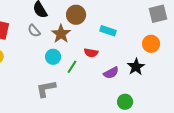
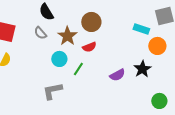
brown circle: (76, 15) -> (91, 22), moved
cyan rectangle: (108, 31) -> (141, 29), moved
red semicircle: (91, 53) -> (89, 47), moved, turned -32
green circle: (125, 102) -> (159, 101), moved

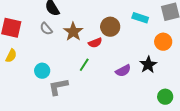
brown circle: (91, 22) -> (110, 27), moved
cyan rectangle: (141, 29) -> (140, 18), moved
cyan circle: (59, 59) -> (42, 71), moved

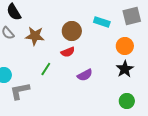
brown star: (73, 32) -> (35, 36), turned -30
red semicircle: (95, 43) -> (68, 52), moved
black star: (148, 65) -> (125, 69), moved

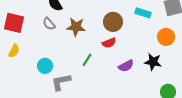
black star: (125, 69) -> (153, 62), moved, turned -30

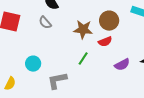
brown star: (76, 27) -> (83, 30), moved
yellow semicircle: (14, 51) -> (10, 84), moved
cyan circle: (45, 66) -> (33, 64), moved

